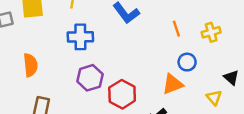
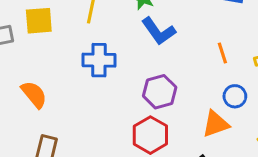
orange semicircle: (30, 65) -> (34, 94), turned -35
purple hexagon: (90, 78) -> (160, 92), moved

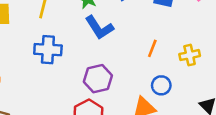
orange line: (222, 53) -> (152, 48), turned 36

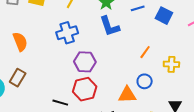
blue cross: (48, 50) -> (67, 33), turned -35
purple hexagon: (98, 79) -> (85, 62), moved

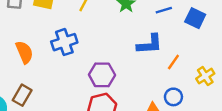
blue L-shape: (110, 26) -> (149, 44), moved, turned -75
blue cross: (67, 33) -> (64, 42), moved
yellow cross: (171, 64) -> (205, 76), turned -35

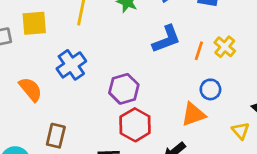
yellow cross: (205, 76) -> (225, 47), moved
brown rectangle: (22, 95) -> (56, 136), moved

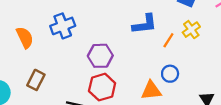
yellow cross: (225, 47) -> (191, 30), moved

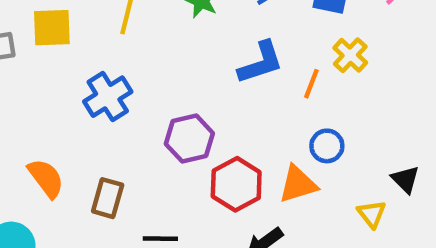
orange semicircle: (25, 37) -> (46, 178), moved
brown rectangle: (36, 80) -> (108, 198), moved
red hexagon: (102, 87) -> (236, 184), moved

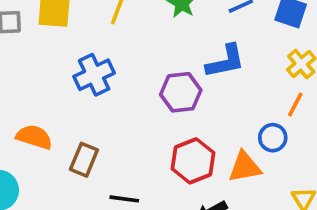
orange line: (311, 84) -> (295, 105), moved
purple hexagon: (189, 139) -> (181, 92), moved
orange semicircle: (46, 178) -> (34, 137), turned -42

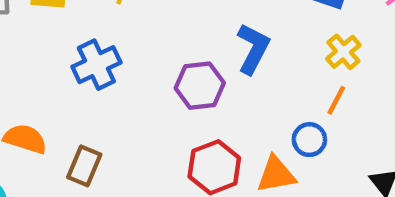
blue L-shape: (225, 61) -> (253, 49), turned -51

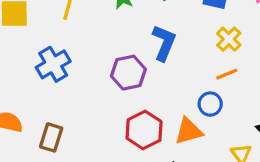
orange line: (336, 100) -> (227, 74), turned 45

